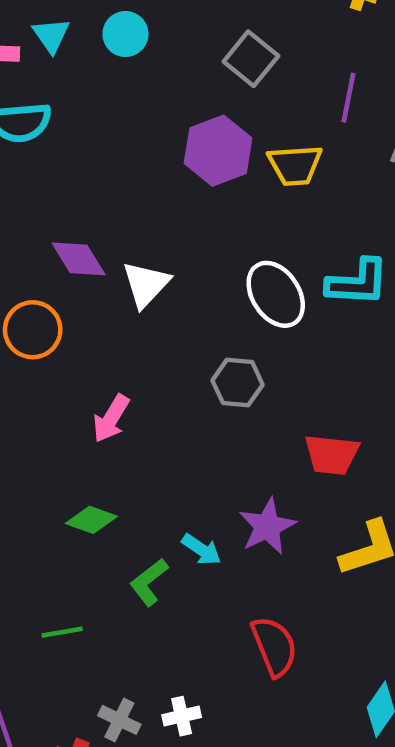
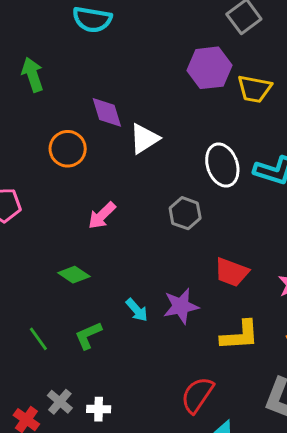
green L-shape: (149, 582) -> (88, 335), moved
green line: (62, 632) -> (38, 339), turned 50
red semicircle: (274, 646) -> (197, 395), moved, turned -138

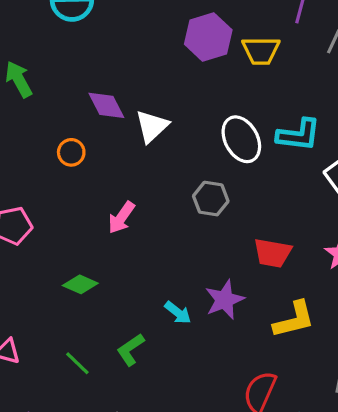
orange circle: (68, 149) -> (71, 152), size x0.7
green diamond: (74, 275) -> (80, 284), moved

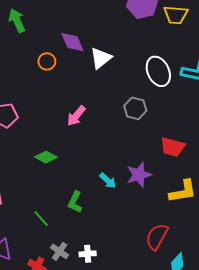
orange circle: (71, 152) -> (47, 61), moved
green L-shape: (130, 350) -> (75, 202), turned -35
green line: (77, 363) -> (41, 219), moved

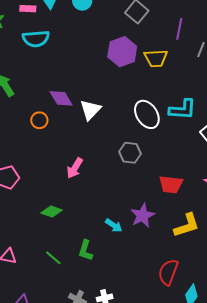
green line: (41, 219) -> (53, 258), moved

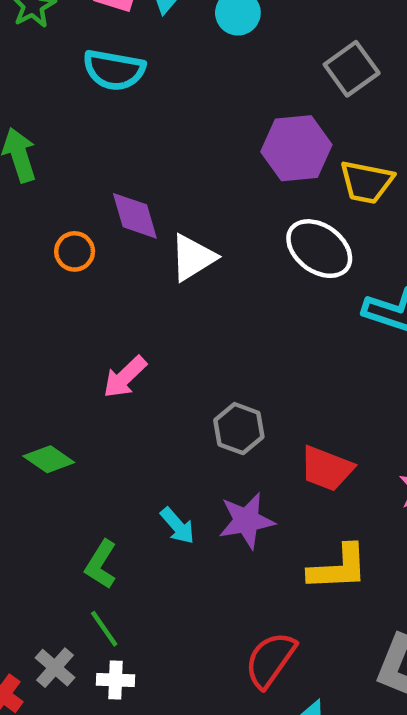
white ellipse: (147, 114) -> (319, 249), moved, turned -36
gray hexagon: (130, 153) -> (239, 429), moved
green line: (53, 258) -> (104, 629), moved

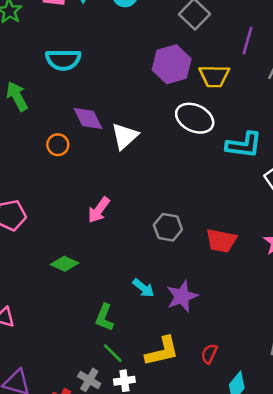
cyan semicircle: (114, 70) -> (63, 60), moved
purple star: (247, 521) -> (182, 296), moved
yellow L-shape: (338, 568) -> (162, 351), moved
red semicircle: (270, 660) -> (209, 354), size x0.6

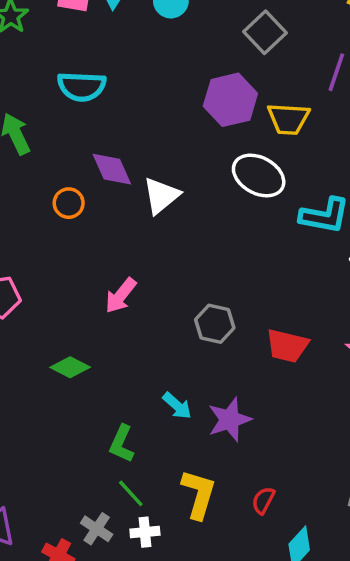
yellow L-shape: (162, 351) -> (199, 494), turned -63

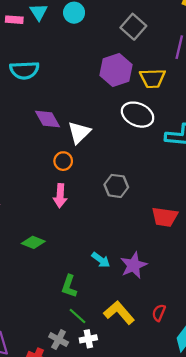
orange circle: (69, 203) -> (63, 161), moved
pink arrow: (121, 296) -> (60, 196), turned -30
gray hexagon: (215, 324) -> (116, 186), moved
yellow L-shape: (199, 494) -> (119, 313), turned -52

